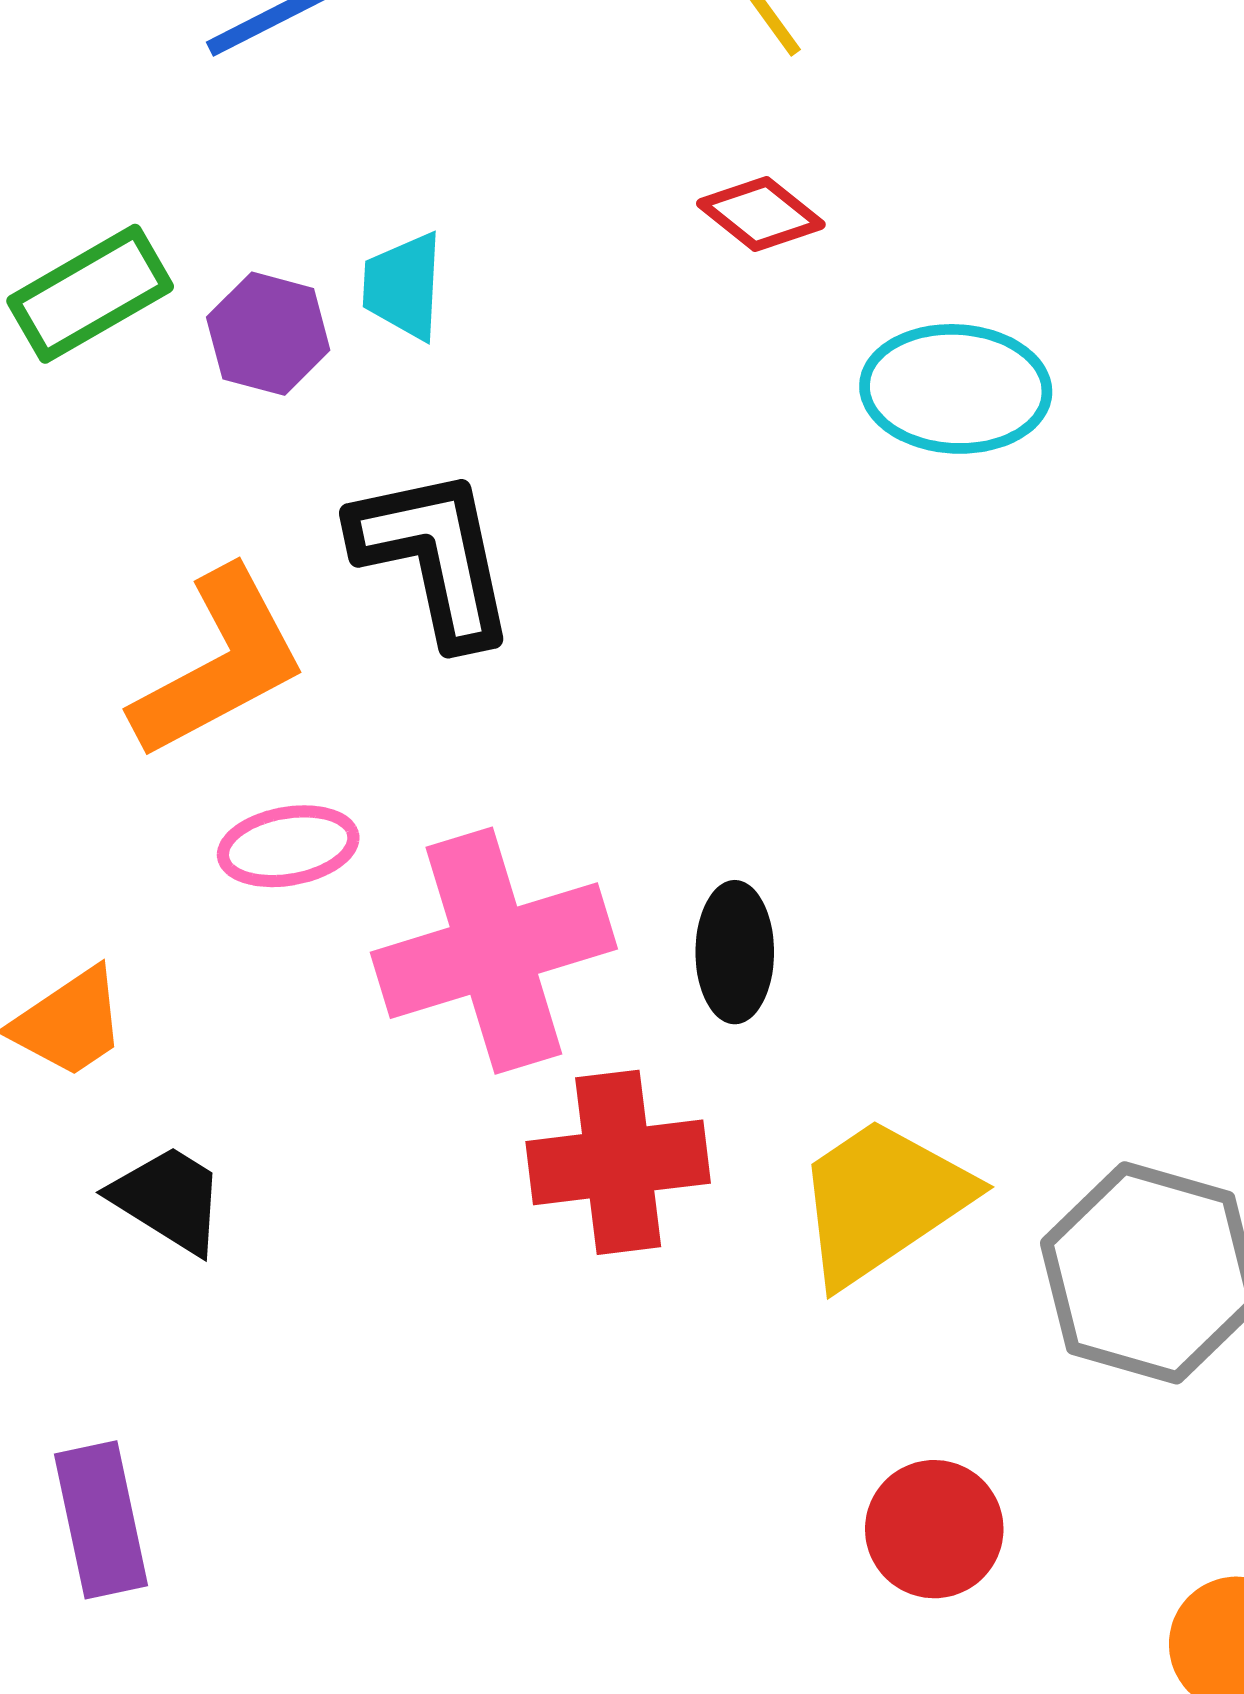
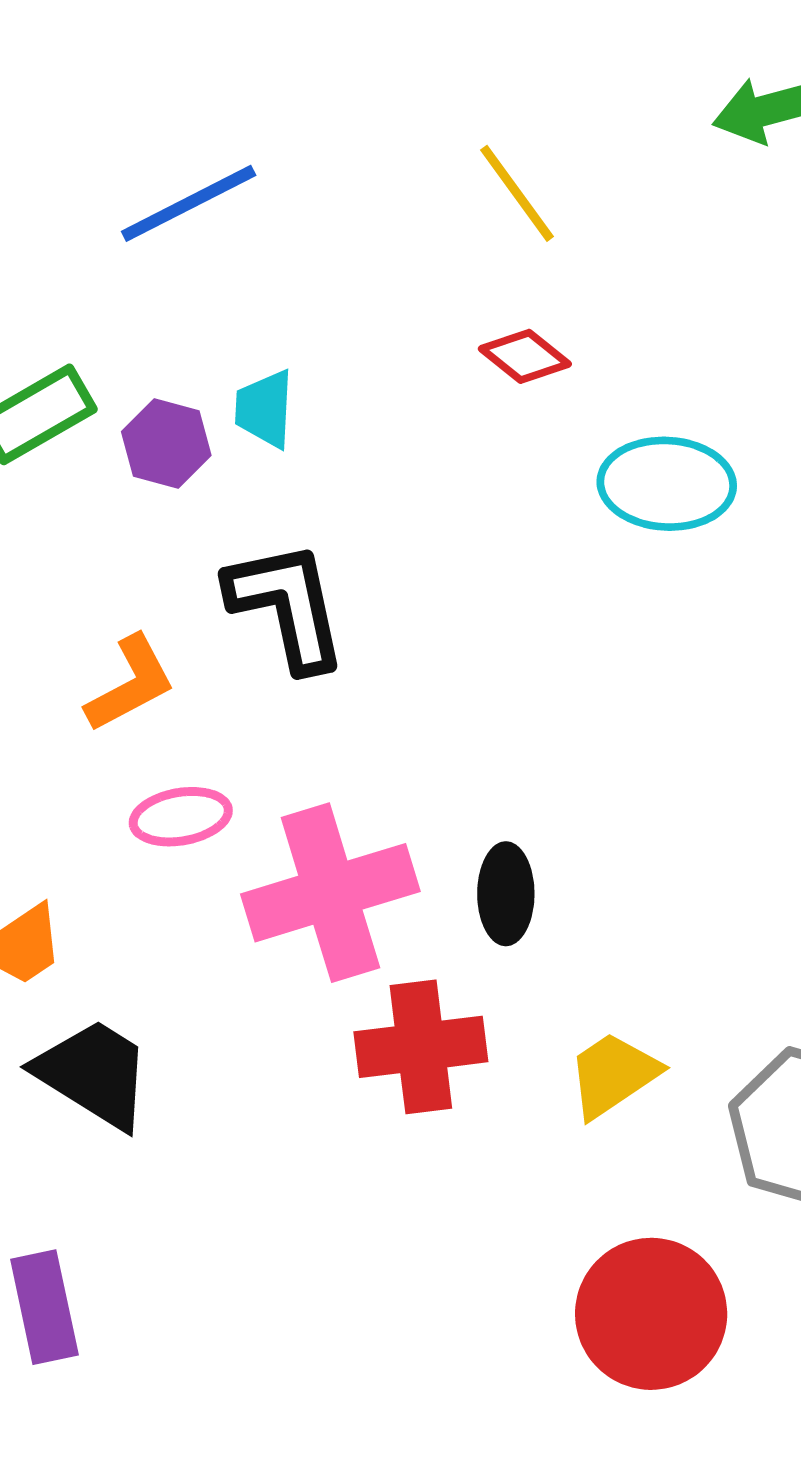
orange L-shape: (219, 664) -> (130, 684), size x0.7
black trapezoid: (168, 1199) -> (94, 1074), size x1.4
yellow trapezoid: (882, 1201) -> (613, 1075), size x0.7
red circle: (934, 1529) -> (651, 1314), size x1.5

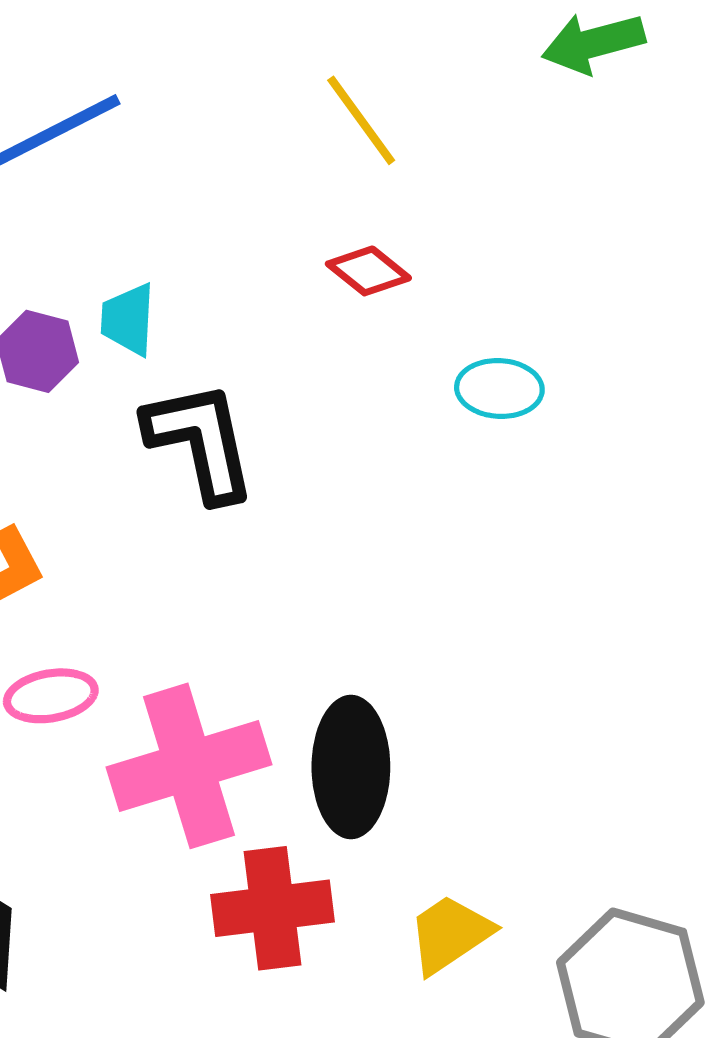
cyan ellipse: (667, 484) -> (499, 388), size x0.7
black L-shape: (287, 606) -> (200, 441), moved
black ellipse: (506, 894) -> (351, 767), size x1.5

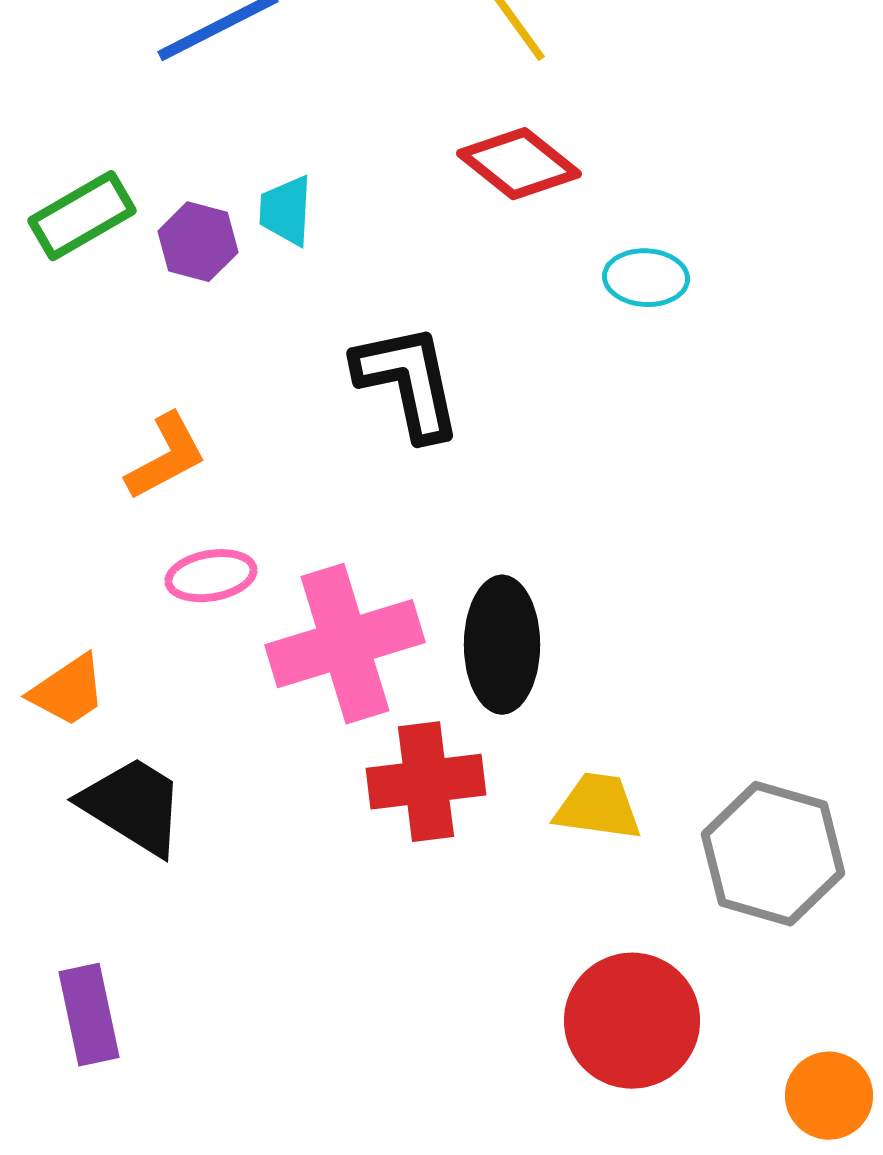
red diamond: (368, 271) -> (519, 164), size x1.5
black L-shape: (200, 441) -> (408, 382), moved
yellow trapezoid: (450, 934) -> (598, 807), turned 42

